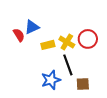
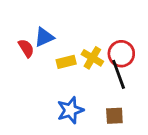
black line: (68, 65) -> (119, 74), moved

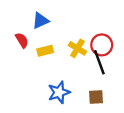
blue triangle: (44, 37) -> (40, 21), moved
yellow rectangle: (66, 62) -> (45, 51), moved

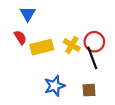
blue triangle: (40, 21) -> (28, 14), moved, turned -35
yellow rectangle: (45, 51) -> (42, 47), size x1.5

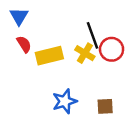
blue triangle: (28, 14) -> (19, 16), moved
black line: (92, 58) -> (93, 35), moved

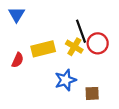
red semicircle: (24, 44) -> (18, 60), moved, turned 56
blue star: (65, 101) -> (65, 80), moved

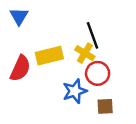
red circle: (98, 43) -> (98, 73), moved
red semicircle: (18, 60) -> (20, 68), size x1.5

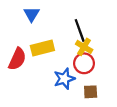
blue triangle: (19, 16) -> (32, 14), moved
yellow cross: (85, 53) -> (84, 47), moved

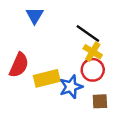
black line: (80, 31) -> (88, 34), turned -35
yellow rectangle: (42, 48) -> (47, 78), moved

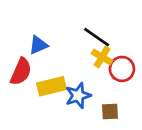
blue triangle: (35, 15) -> (38, 45), moved, turned 36
red circle: (93, 70) -> (122, 69), moved

